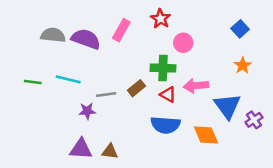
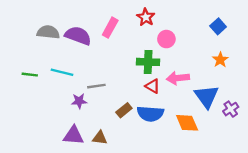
brown rectangle: (136, 88) -> (124, 110), moved

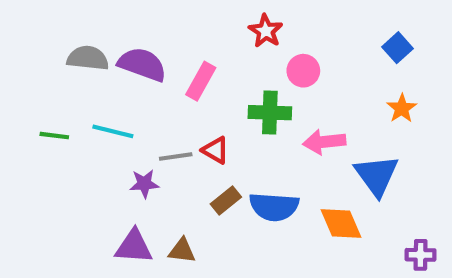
pink rectangle: (110, 28) -> (201, 81), moved
red triangle: (153, 86) -> (215, 150), moved
purple cross: (231, 109) -> (421, 255), moved, turned 35

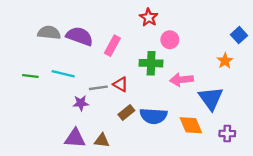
blue square: (397, 48) -> (239, 35), moved
purple cross: (421, 255) -> (227, 134), moved

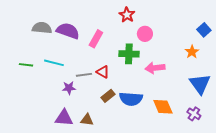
blue triangle: (211, 98) -> (200, 84), moved
purple cross: (227, 134) -> (194, 114), turned 32

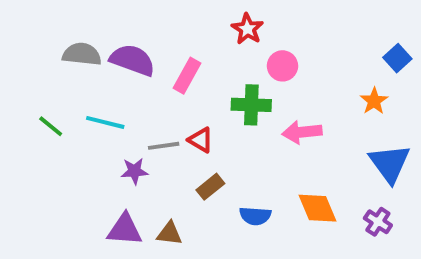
green line: (26, 65) -> (51, 126), turned 32
blue semicircle: (131, 99) -> (255, 216), moved, size x0.7

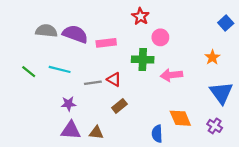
blue square: (397, 58) -> (226, 23), moved
pink rectangle: (187, 76) -> (106, 43), turned 54
purple star: (134, 171) -> (69, 104), moved
blue semicircle: (255, 216) -> (157, 134), moved, turned 84

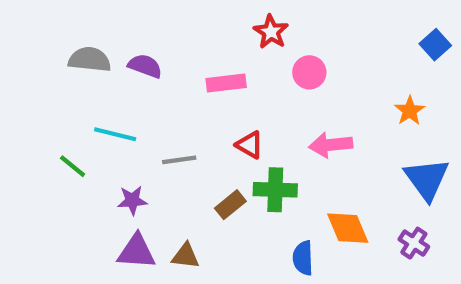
purple semicircle: (75, 34) -> (145, 66), size x0.7
pink rectangle: (106, 43) -> (226, 83), moved
green cross: (143, 60) -> (275, 190), moved
green line: (29, 72) -> (73, 166), moved
red triangle: (114, 79) -> (250, 145), moved

